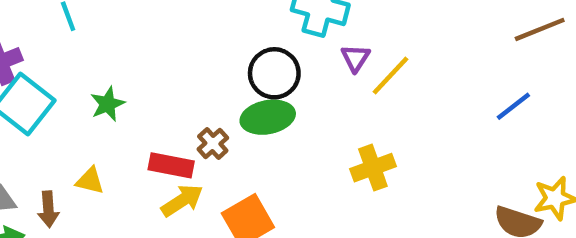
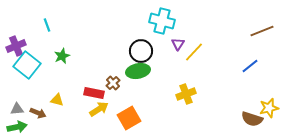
green star: (108, 104) -> (62, 56), moved
brown arrow: (48, 209) -> (38, 113), turned -63

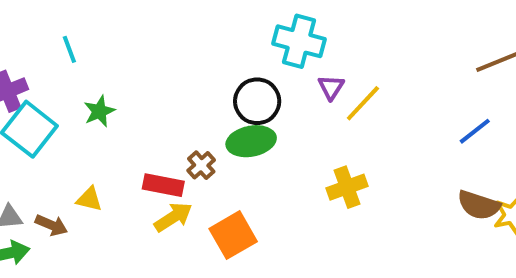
brown semicircle: (252, 119) -> (479, 205), moved

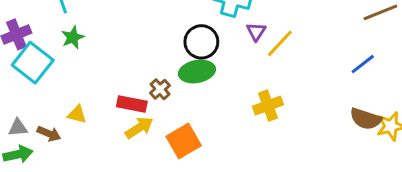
green star: (99, 111) -> (73, 37), moved

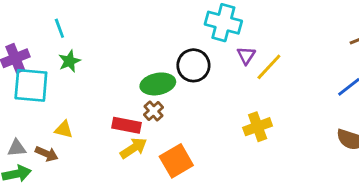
cyan square: (33, 63) -> (31, 85), turned -33
green ellipse: (197, 71) -> (158, 84), moved
yellow triangle: (77, 114) -> (64, 130), moved

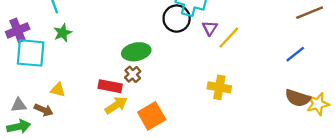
black circle: (193, 65) -> (177, 19), moved
yellow cross: (258, 127) -> (219, 87), turned 30

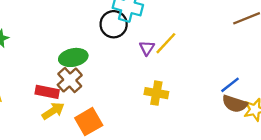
purple triangle: (210, 28) -> (147, 48), moved
blue line: (295, 54) -> (230, 85), moved
brown cross: (133, 74) -> (70, 80), size x1.5

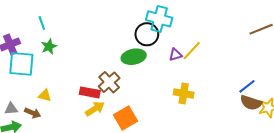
purple triangle: (147, 48) -> (175, 55), turned 40
green ellipse: (73, 57) -> (134, 57), moved

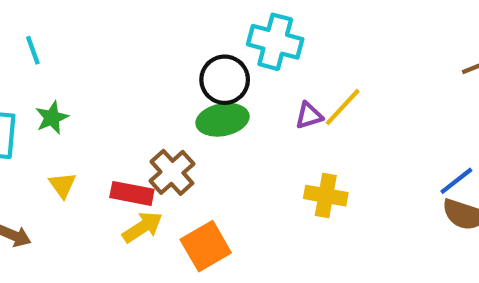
black circle: (147, 34) -> (225, 80), moved
green star: (49, 47) -> (52, 118), moved
yellow triangle: (45, 95) -> (62, 185), moved, turned 40

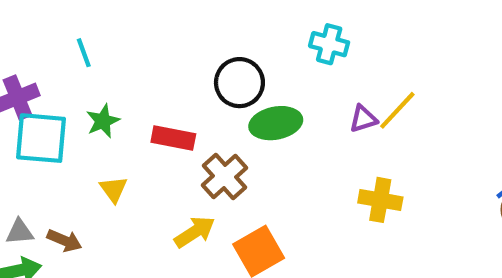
cyan cross: (275, 42) -> (329, 44), size x0.7
black circle: (225, 80) -> (239, 83), moved
red rectangle: (132, 193) -> (173, 138), moved

